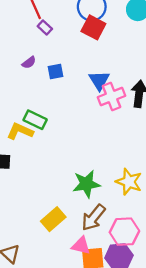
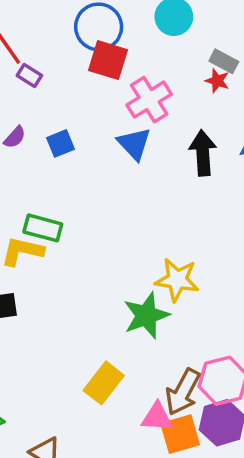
pink cross: (112, 97) -> (149, 100), moved
yellow star: (129, 182) -> (177, 280), moved
brown arrow: (93, 218) -> (183, 392), moved

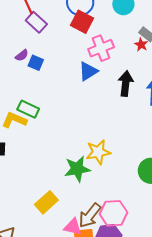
purple rectangle: (29, 76) -> (36, 22), size x1.5
blue square: (60, 143) -> (36, 63), moved, turned 35
blue triangle: (134, 144) -> (88, 71), turned 30
yellow star: (177, 280) -> (98, 152), turned -30

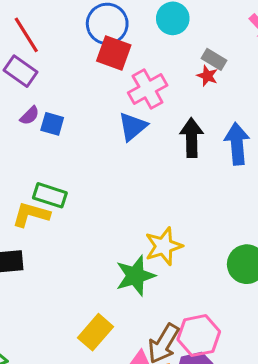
purple rectangle: (36, 22) -> (20, 71), moved

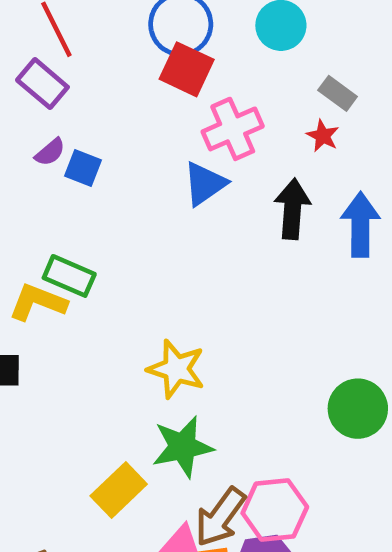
red star: (207, 76) -> (323, 136), moved
yellow star: (164, 246) -> (176, 369), moved, turned 30
green star: (135, 276) -> (183, 447), moved

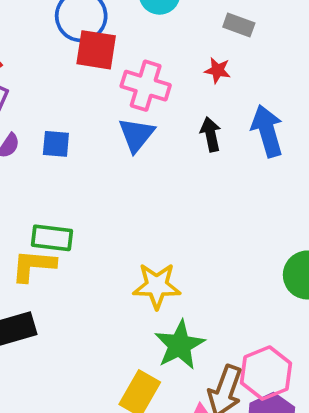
gray rectangle: (338, 93) -> (239, 25), moved
pink cross: (233, 129) -> (146, 86), turned -33
blue square: (83, 168) -> (56, 144), moved
black arrow: (292, 209) -> (211, 134), size x0.7

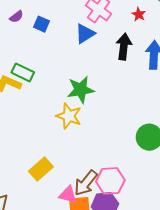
black arrow: (211, 134) -> (124, 47), size x1.4
green star: (180, 345) -> (81, 90), moved

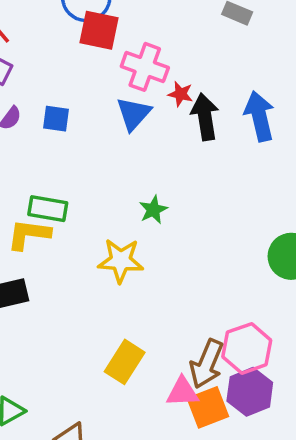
red star: (139, 14) -> (181, 94), moved
green star: (81, 90) -> (153, 210), size x0.6
yellow star: (69, 116) -> (121, 261), moved

